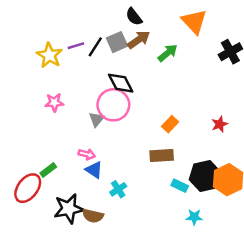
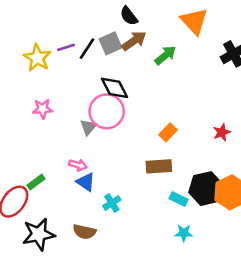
black star: (69, 209) -> (39, 234), moved
cyan star: (194, 217) -> (184, 233), moved

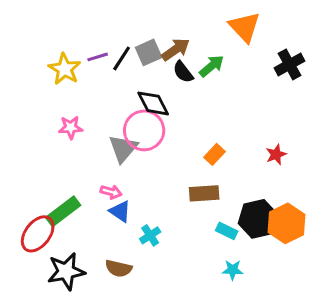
black semicircle: (129, 16) -> (183, 72), moved
gray triangle: (88, 127) -> (123, 148), size x1.5
green rectangle: (36, 182) -> (63, 211), size x1.6

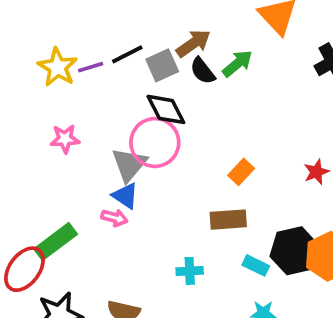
gray square: (149, 52) -> (162, 65), moved
purple line: (98, 57) -> (91, 67), moved
black line: (122, 58) -> (127, 54), turned 30
blue triangle: (120, 211) -> (125, 196), moved
cyan cross: (150, 235) -> (190, 271), moved, turned 30

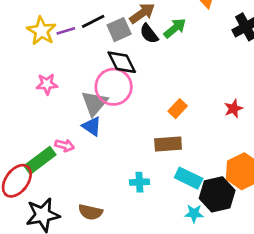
pink arrow: (114, 218) -> (65, 145), moved
black hexagon: (294, 251) -> (217, 194), moved
cyan rectangle: (256, 265) -> (189, 178), size x1.4

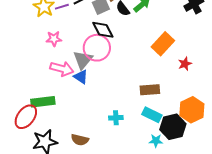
pink star: (47, 84) -> (54, 39), moved
orange rectangle: (178, 109) -> (163, 44), moved, size x1.6
brown rectangle: (168, 144) -> (150, 90), moved
pink arrow: (65, 145) -> (62, 69), moved, size x1.6
green rectangle: (40, 160) -> (43, 102), turned 30

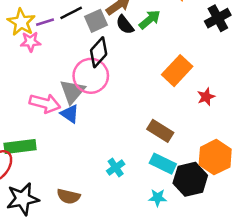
black diamond: (103, 30) -> (99, 52), turned 70
pink star: (54, 39) -> (30, 42), moved
brown rectangle: (150, 90) -> (160, 131), turned 36
cyan cross: (116, 118) -> (116, 167), turned -32
cyan star: (156, 141) -> (158, 198), moved

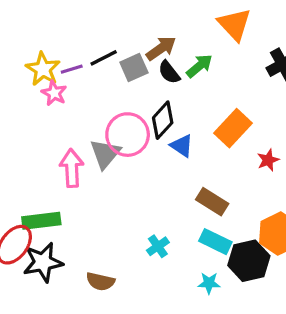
pink star: (30, 42) -> (54, 93), turned 30
black diamond: (99, 52) -> (163, 120), moved
pink arrow: (45, 103) -> (72, 168), turned -108
blue triangle: (70, 114) -> (182, 146), moved
black star: (23, 199) -> (43, 262), moved

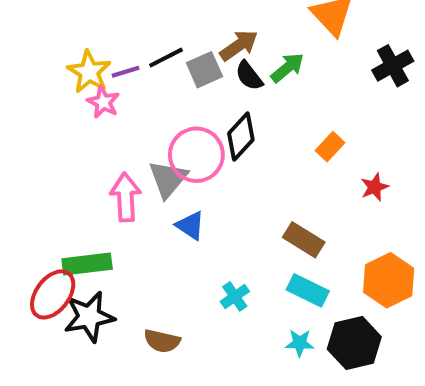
orange rectangle: (233, 128) -> (330, 147), size x0.6
blue triangle: (182, 146) -> (190, 226), moved
black hexagon: (249, 261) -> (354, 343), moved

